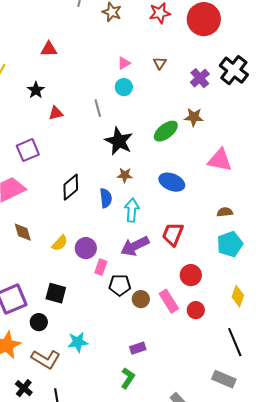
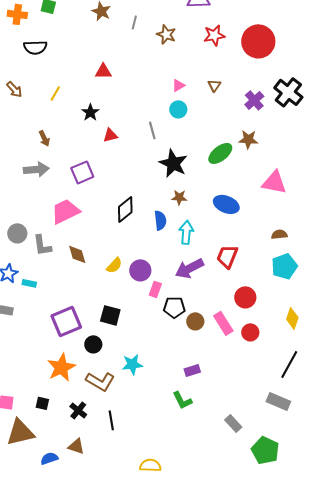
black line: (235, 342) -> (289, 364), turned 52
green L-shape: (128, 378) -> (182, 400), turned 120

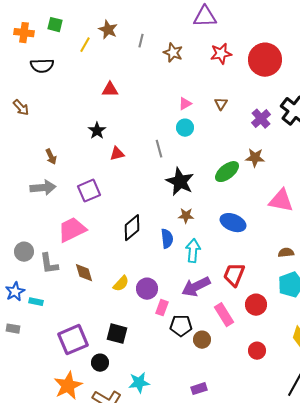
yellow line: (55, 93) -> (85, 45), moved
red circle: (245, 297) -> (256, 305), moved
pink rectangle: (223, 323) -> (224, 315), moved

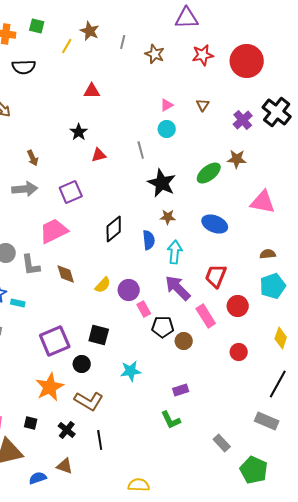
purple arrow: (196, 287) -> (178, 288), turned 72
pink rectangle: (162, 308) -> (144, 309), turned -49
cyan star: (139, 383) -> (131, 371), moved

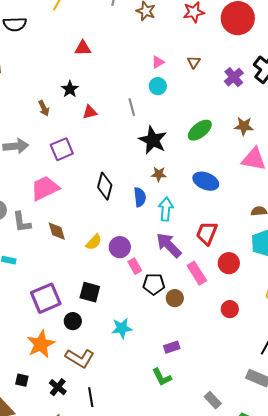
brown arrow: (33, 158) -> (44, 108), moved
brown star: (237, 159) -> (244, 126), moved
black diamond: (114, 229) -> (105, 186), turned -36

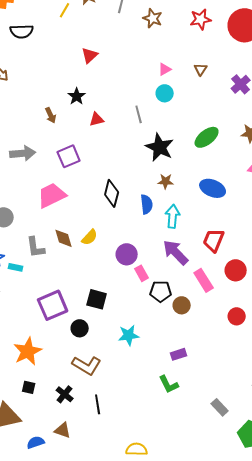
red triangle: (83, 48) -> (90, 55), turned -42
gray L-shape: (22, 222) -> (36, 247), moved
yellow semicircle: (94, 242) -> (90, 237), moved
orange star: (41, 344) -> (28, 351), moved

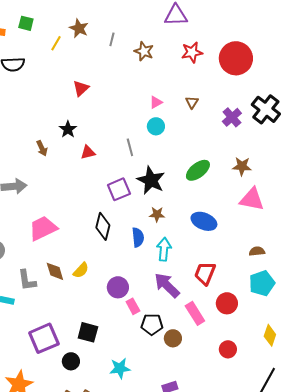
purple square: (69, 156) -> (119, 189), moved

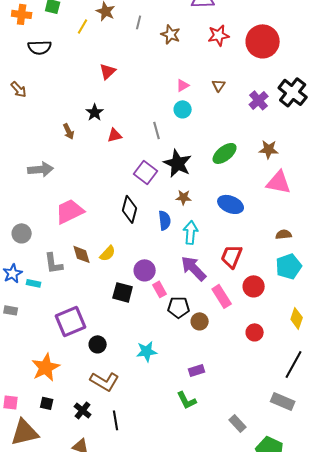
purple square: (119, 189) -> (146, 172), turned -30
black square: (88, 332) -> (123, 292), moved

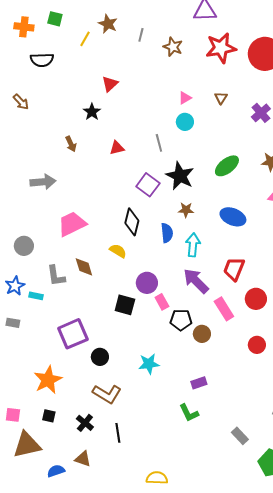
red star: (219, 35) -> (221, 48), size x1.4
black star: (95, 112) -> (92, 112), moved
yellow semicircle: (108, 253) -> (118, 251), moved, turned -102

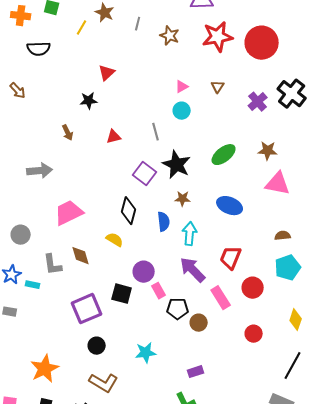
black star: (92, 112) -> (89, 101), turned 30
purple square: (73, 334) -> (87, 309), moved

